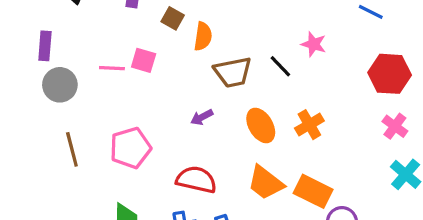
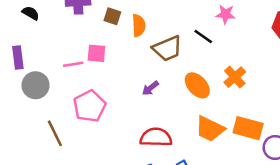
pink pentagon: (130, 148) -> (90, 106), moved

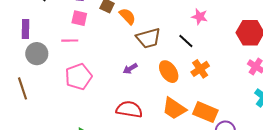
orange semicircle: (139, 25) -> (127, 16), turned -48
black line: (203, 36) -> (186, 41), moved
pink square: (96, 53) -> (79, 18), moved
brown line: (55, 133) -> (23, 88), moved

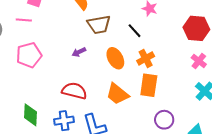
orange rectangle: (205, 112) -> (149, 85), moved, turned 70

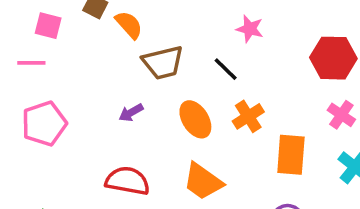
orange rectangle: (149, 85) -> (291, 155), moved

